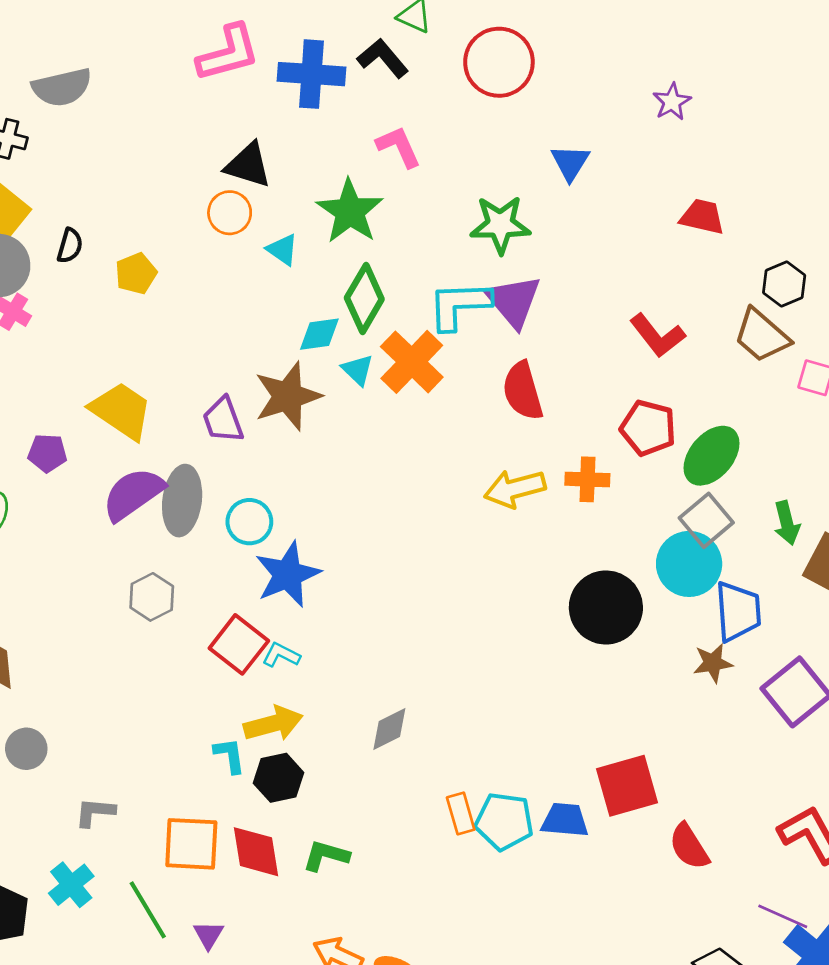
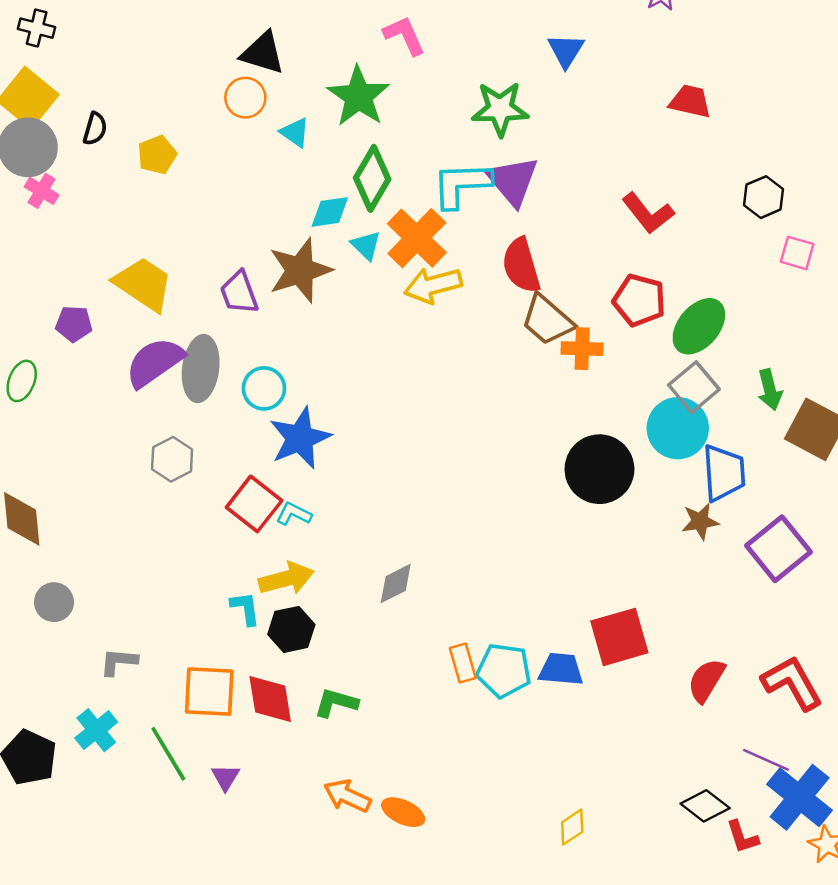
black hexagon: (784, 284) -> (764, 197), moved
brown trapezoid: (762, 335) -> (547, 320), moved
yellow arrow: (515, 489) -> (433, 285), moved
red semicircle: (689, 846) -> (706, 680), moved, turned 63

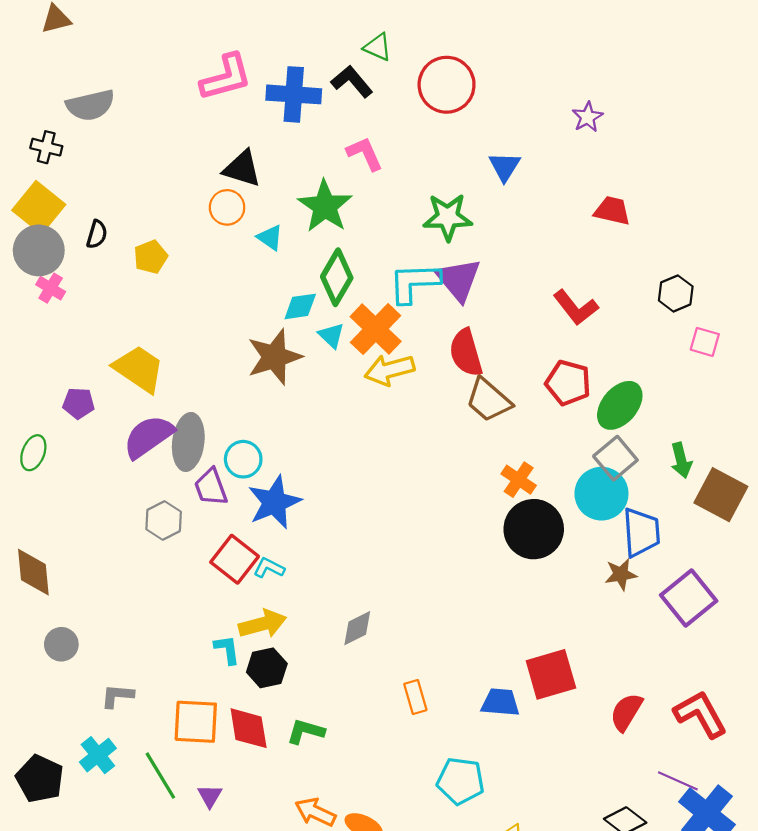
purple trapezoid: (239, 293) -> (211, 487), moved
orange cross: (582, 349) -> (519, 480), moved, turned 32
cyan pentagon: (504, 670) -> (461, 781), moved

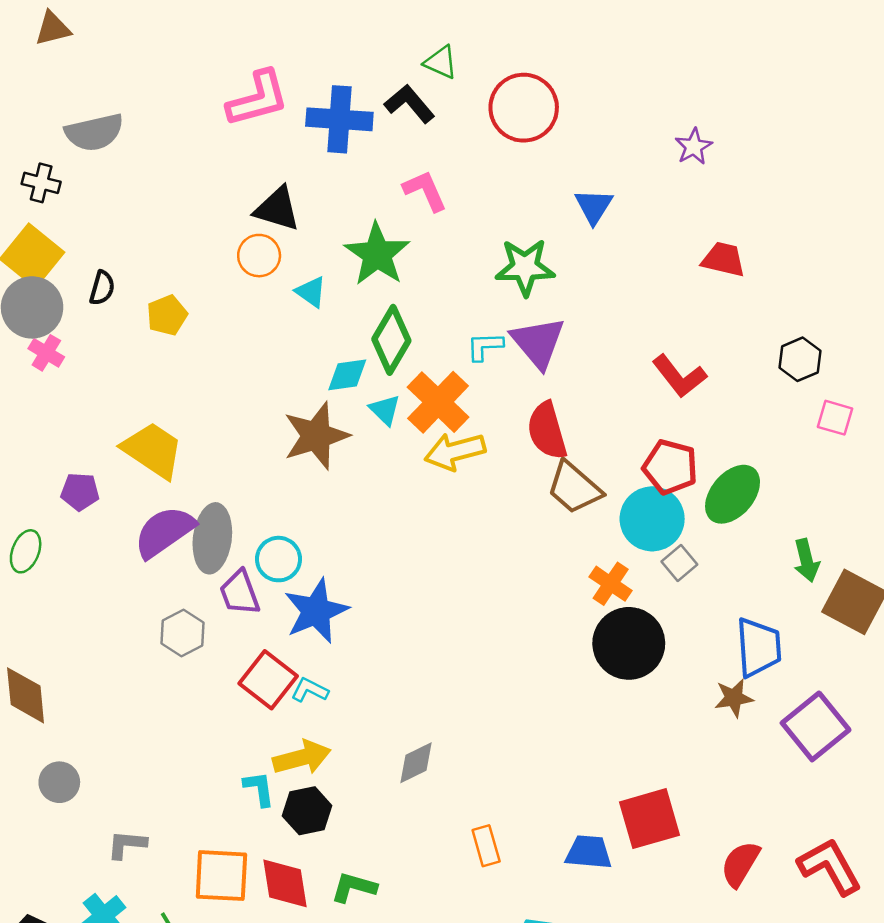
cyan L-shape: (414, 283) -> (485, 346), size x0.6
gray square: (615, 458) -> (679, 563), moved, size x0.7
cyan circle: (601, 494) -> (652, 519), moved

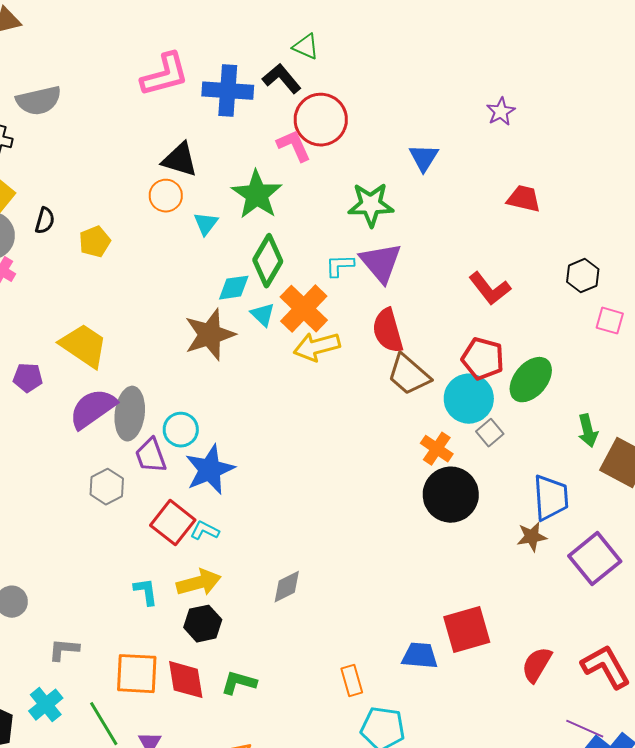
red circle: (524, 108) -> (321, 120), moved
cyan triangle: (311, 292) -> (206, 224), turned 32
cyan L-shape: (259, 789) -> (146, 592), moved
orange rectangle: (486, 846) -> (352, 681), moved

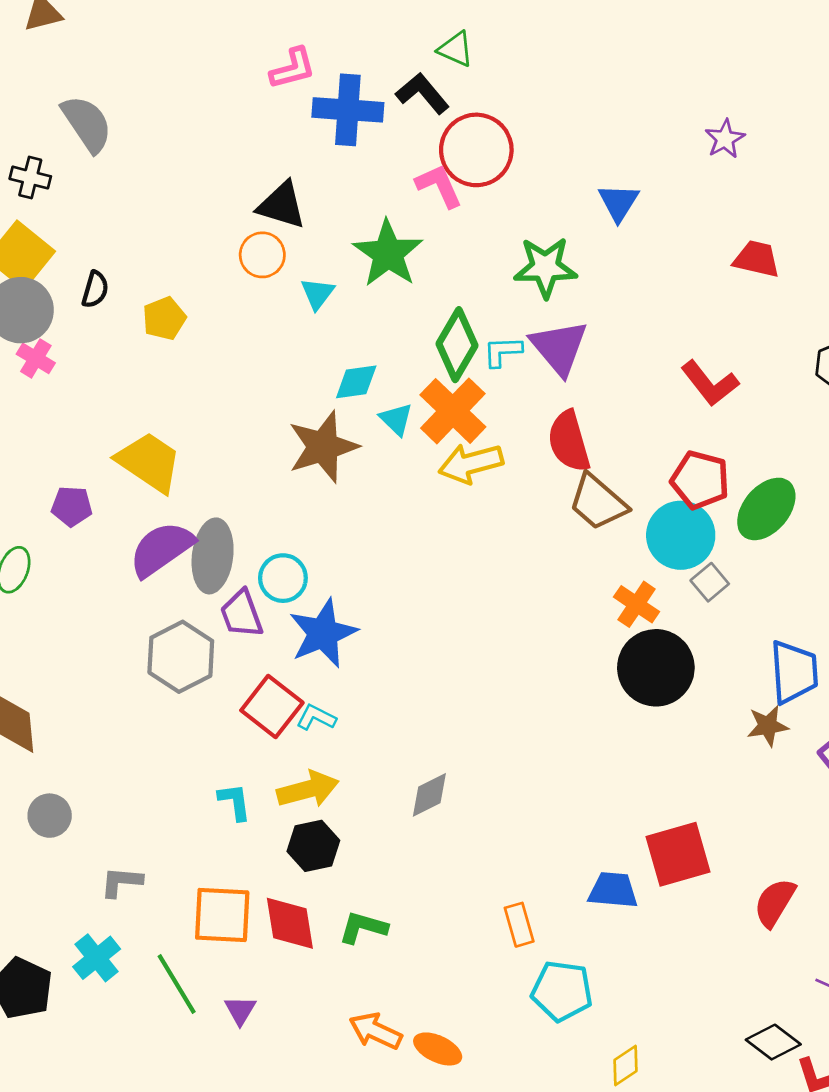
pink L-shape: (165, 75) -> (293, 68), moved, size x0.7
gray semicircle: (39, 101) -> (87, 124), turned -111
green diamond: (268, 261) -> (457, 345), moved
gray hexagon: (107, 487) -> (181, 657), size x1.4

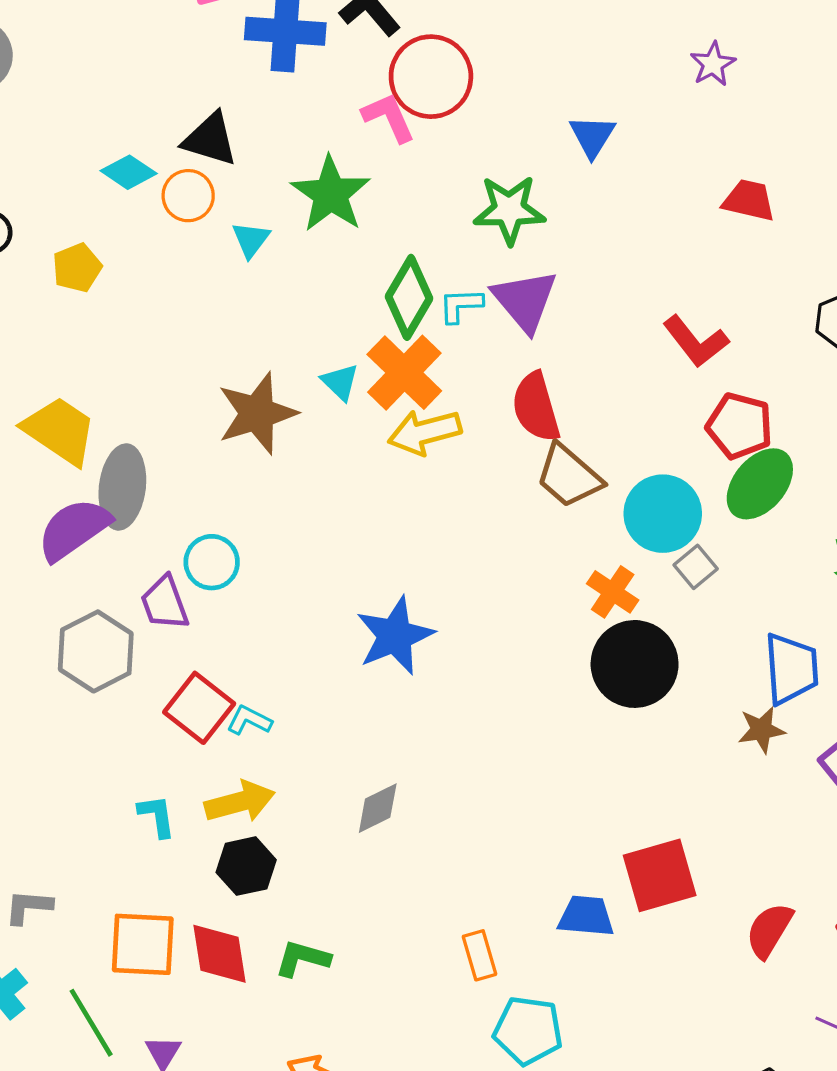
cyan diamond: (356, 382) -> (129, 172), moved, turned 42
red pentagon: (700, 480) -> (739, 426), moved
gray ellipse: (213, 556) -> (122, 487), moved
blue star: (323, 633) -> (395, 636), moved

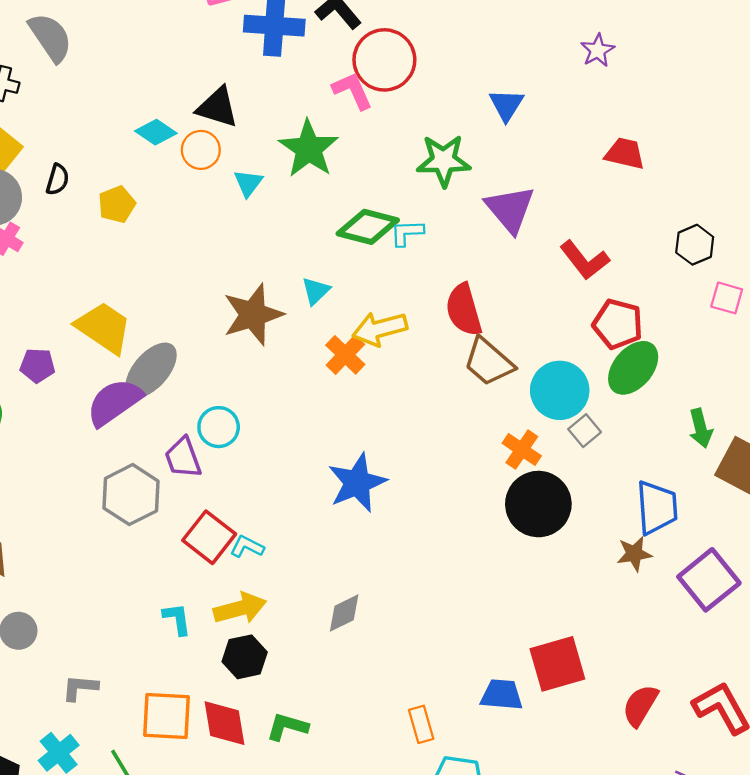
green diamond: (409, 297) -> (368, 227), turned 74
purple triangle: (525, 301) -> (510, 209), moved
orange cross: (404, 373) -> (345, 355), moved, size x0.7
cyan triangle: (340, 382) -> (316, 291), turned 32
gray ellipse: (122, 487) -> (151, 370), turned 34

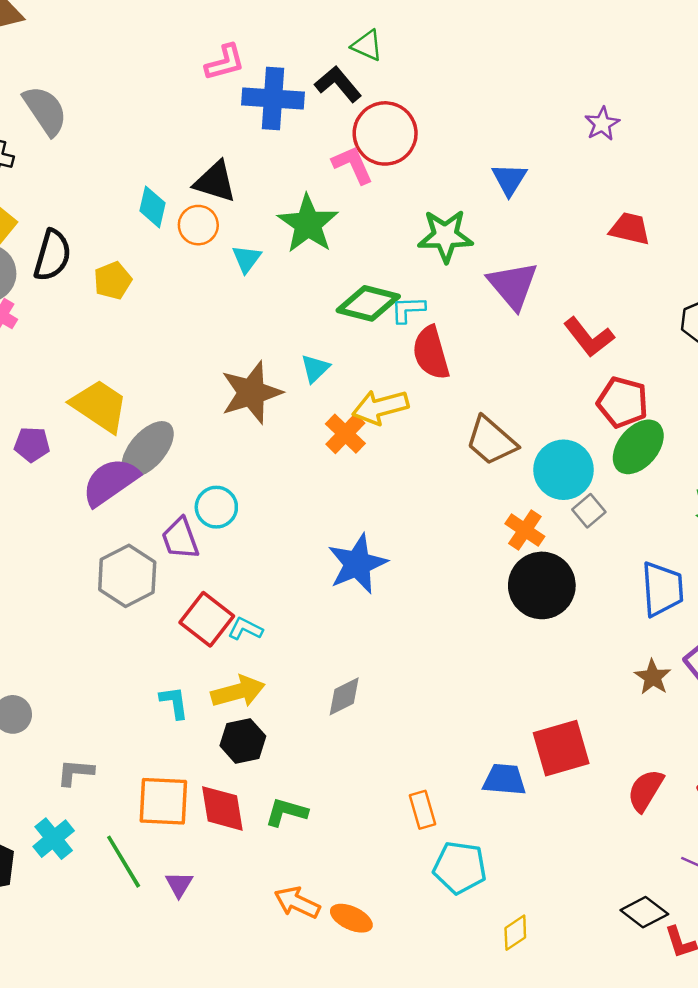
cyan diamond: (156, 132) -> (152, 207), turned 69
black semicircle: (57, 180) -> (52, 255), size x1.6
red semicircle: (464, 310) -> (431, 353), moved
brown star: (634, 554) -> (653, 677), moved, turned -30

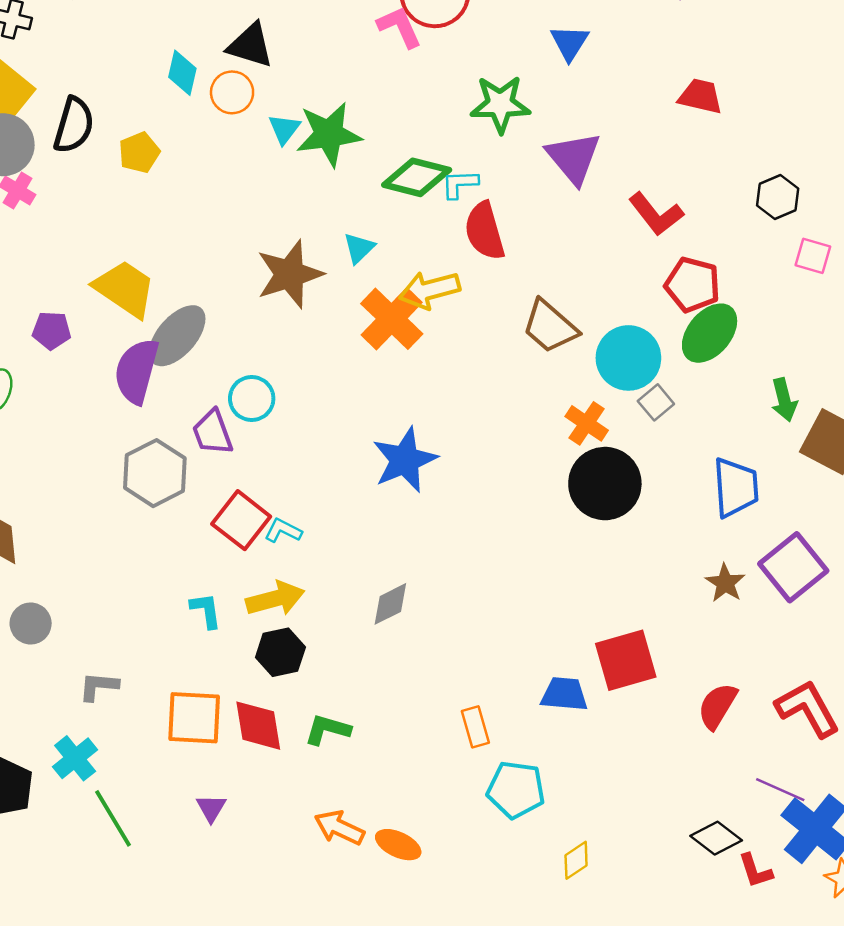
green star: (308, 224) -> (329, 134), moved, turned 30
orange cross: (345, 434) -> (392, 319), size x1.4
purple semicircle: (110, 482) -> (137, 371), turned -40
green line: (124, 862) -> (113, 818), moved

